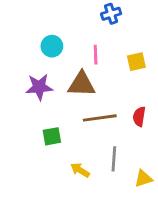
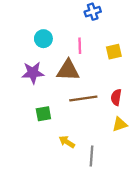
gray line: (114, 159) -> (92, 156), moved
yellow triangle: (143, 179) -> (120, 124), moved

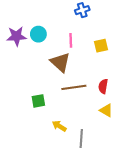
brown triangle: (68, 70) -> (60, 62), turned 40
purple star: (33, 73) -> (16, 36), moved
yellow triangle: (120, 124) -> (106, 110), turned 48

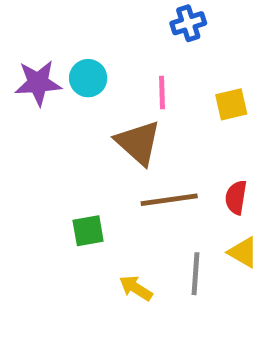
gray line: (81, 139) -> (195, 274), moved

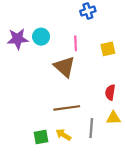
brown line: (169, 200) -> (67, 108), moved
green square: (88, 231) -> (41, 137), moved
yellow triangle: (243, 252) -> (114, 118), turned -32

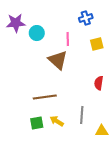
blue cross: (88, 11) -> (86, 18), moved
purple star: (18, 39) -> (16, 23), moved
brown line: (67, 108) -> (45, 97), moved
yellow triangle: (114, 118) -> (102, 131), moved

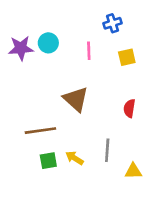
purple star: (16, 23) -> (21, 48), moved
brown triangle: (58, 60) -> (76, 99), moved
brown line: (45, 97) -> (40, 131), moved

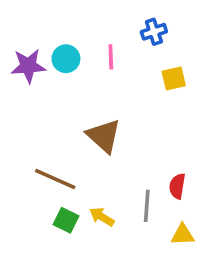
pink line: (89, 51) -> (111, 57), moved
red semicircle: (129, 108) -> (177, 186), moved
brown line: (40, 131) -> (55, 179), turned 32
green square: (48, 161) -> (66, 220), turned 36

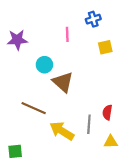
cyan circle: (66, 59) -> (44, 65), moved
yellow arrow: (102, 217) -> (62, 131), size x1.6
green square: (66, 220) -> (15, 151), moved, turned -32

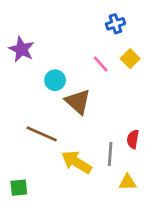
pink line: (67, 34) -> (101, 64), moved, turned -40
purple star: (17, 40) -> (21, 49), turned 30
yellow square: (105, 47) -> (130, 59), turned -32
yellow triangle: (111, 142) -> (128, 182), moved

